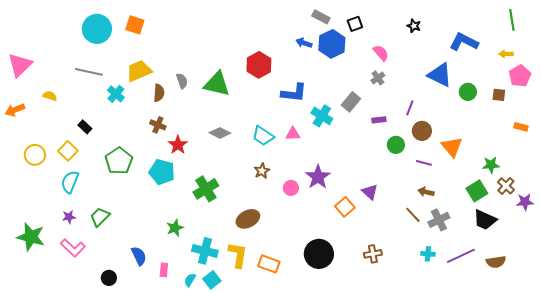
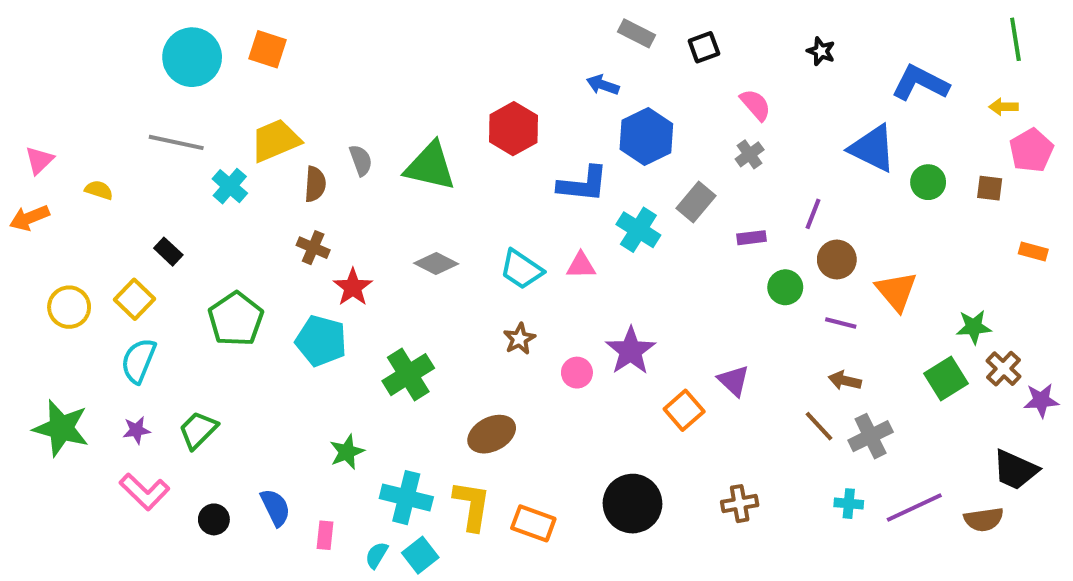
blue hexagon: (332, 44) -> (646, 137), moved
pink triangle: (20, 65) -> (39, 160), moved, size x0.6
black trapezoid: (485, 220) -> (1015, 470), moved
green star: (31, 237) -> (61, 428), moved
black circle: (109, 278) -> (214, 519), moved

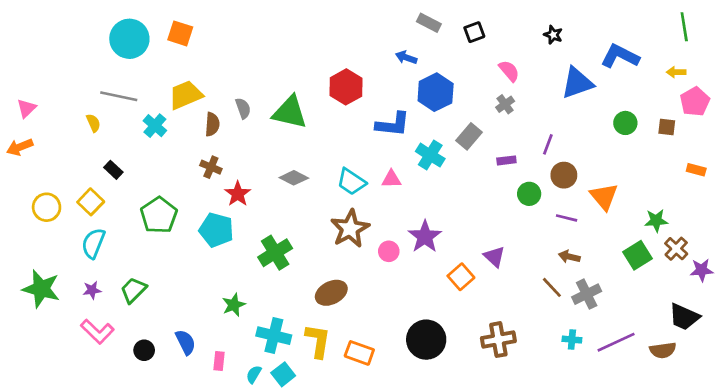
blue triangle: (873, 148) -> (577, 83), moved, turned -45
yellow semicircle: (99, 190) -> (93, 123), moved, turned 48
brown star: (519, 339) -> (350, 229), size x1.8
brown cross: (740, 504) -> (498, 340), size x1.4

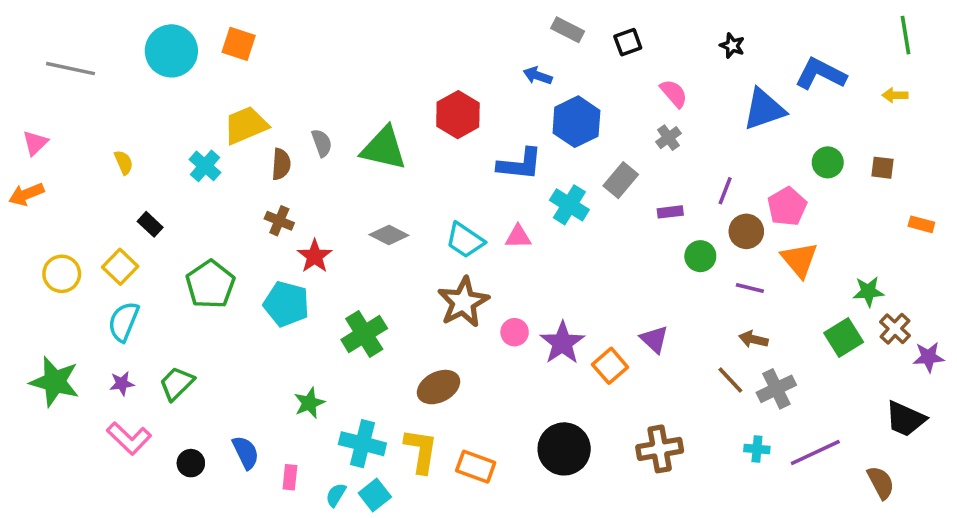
gray line: (119, 96) -> (71, 69), moved
pink pentagon: (695, 102) -> (787, 207), moved
purple star: (425, 237) -> (562, 343), moved
brown semicircle: (663, 350) -> (881, 483), moved, turned -110

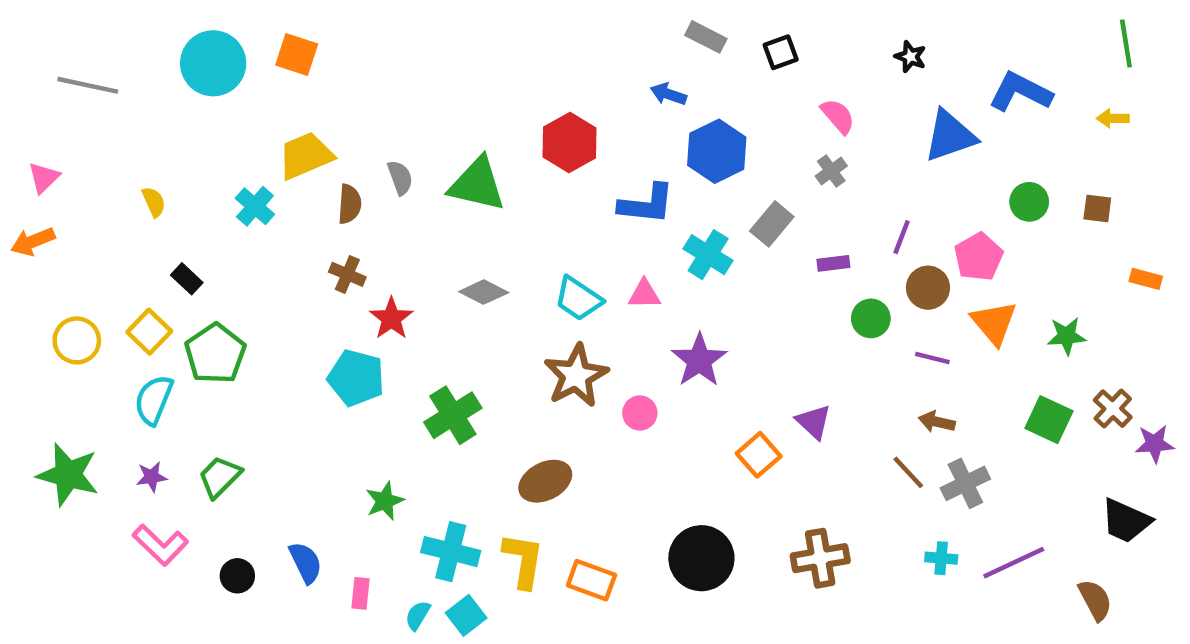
green pentagon: (210, 284) -> (215, 354), moved
green star: (868, 292) -> (1067, 336), moved
green square: (844, 338) -> (1049, 420), turned -33
purple star: (562, 343) -> (699, 360), moved

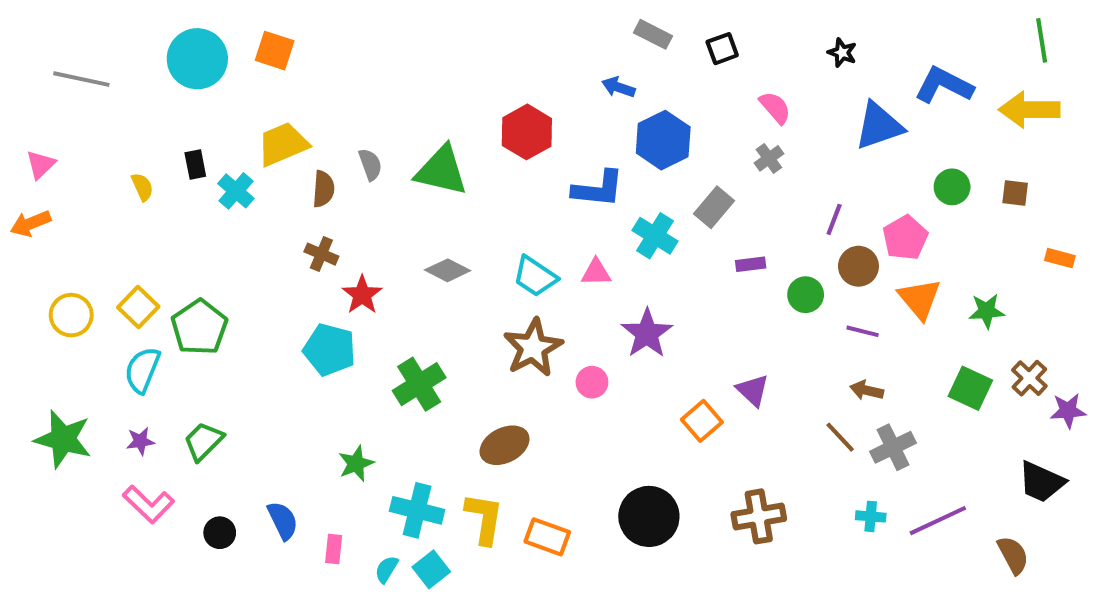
yellow arrow: (1113, 118) -> (1029, 110), size x2.0
purple rectangle: (833, 263) -> (751, 264), moved
black rectangle: (187, 279) -> (195, 165), moved, turned 36

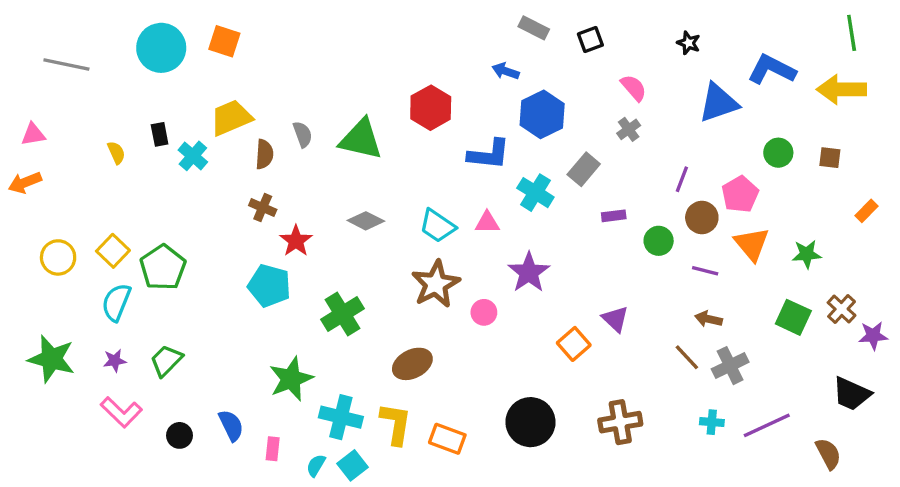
pink triangle: (41, 165) -> (33, 134), turned 35
orange rectangle: (1060, 258) -> (866, 211), turned -60
green star: (356, 464) -> (291, 379), size x1.5

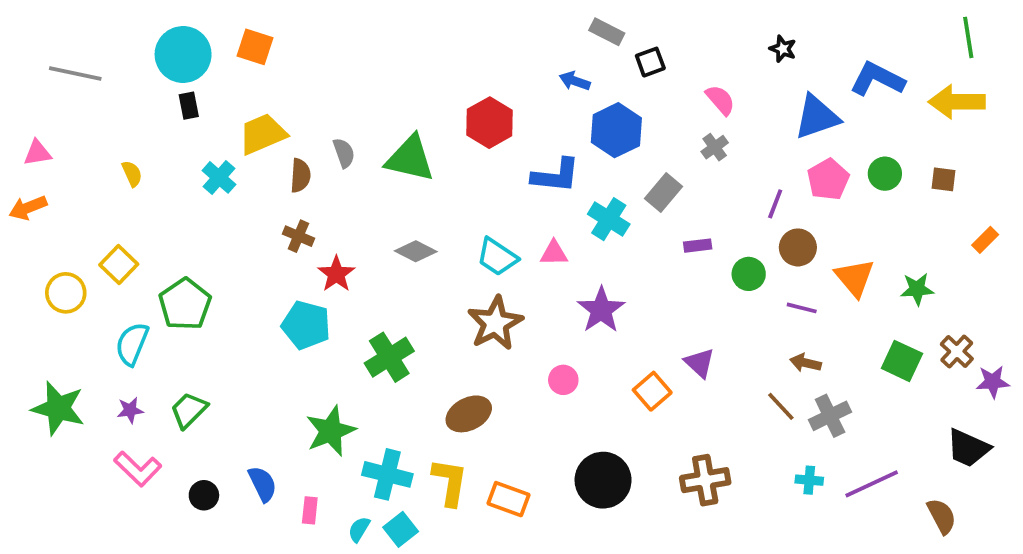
black square: (590, 40) -> (650, 62), moved
black rectangle: (160, 134) -> (189, 106), moved
pink pentagon: (740, 194) -> (828, 179), moved
yellow square: (113, 251) -> (119, 264), moved
pink circle: (484, 312) -> (563, 380), moved

